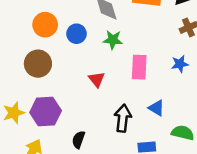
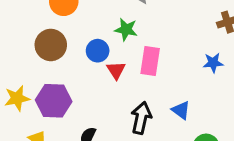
blue circle: (76, 34) -> (98, 51), moved
green star: (113, 40) -> (126, 29), moved
pink rectangle: (139, 67) -> (150, 61), moved

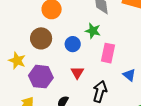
red triangle: (116, 70) -> (77, 73), moved
yellow star: (17, 98) -> (17, 61), moved, turned 30
blue triangle: (181, 110) -> (129, 75), moved

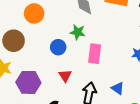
brown circle: (41, 38) -> (14, 41), moved
blue triangle: (129, 75) -> (118, 88), moved

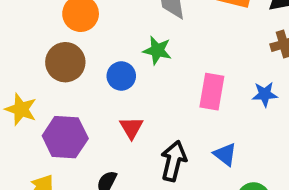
brown circle: (14, 41) -> (65, 62), moved
pink rectangle: (95, 54) -> (212, 92), moved

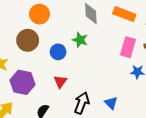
pink rectangle: (212, 92) -> (128, 47), moved

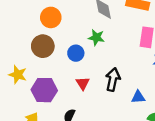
black arrow: (82, 103) -> (113, 79), moved
blue triangle: (111, 103) -> (138, 97), turned -40

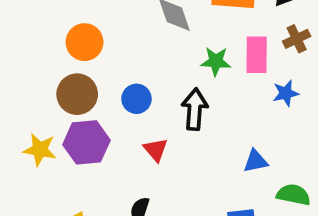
green star: (96, 37) -> (216, 61), moved
black arrow: (113, 79) -> (195, 109), moved
purple hexagon: (44, 90) -> (86, 142), moved

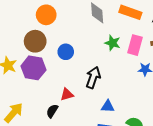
black arrow: (195, 109) -> (93, 77), moved
red triangle: (156, 150) -> (67, 94), moved, turned 40
blue triangle: (256, 161) -> (108, 106), moved

